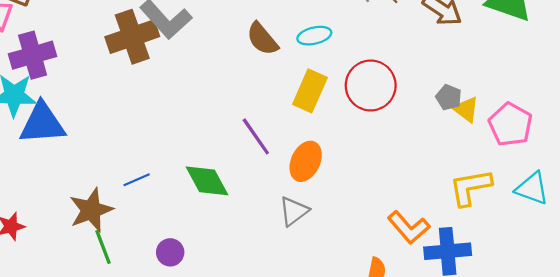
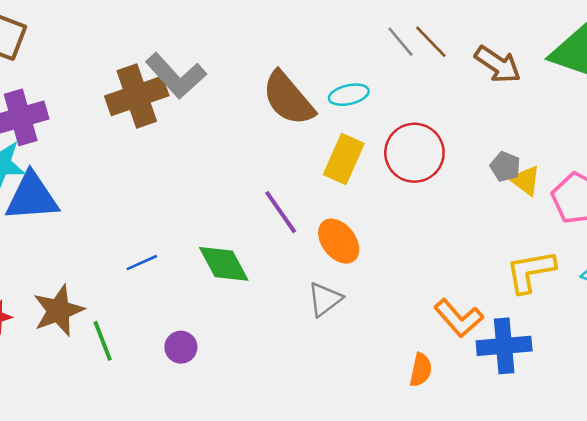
brown semicircle: (262, 39) -> (288, 98), size x1.4
orange ellipse: (306, 161) -> (339, 241), turned -63
brown star: (91, 210) -> (58, 311), moved

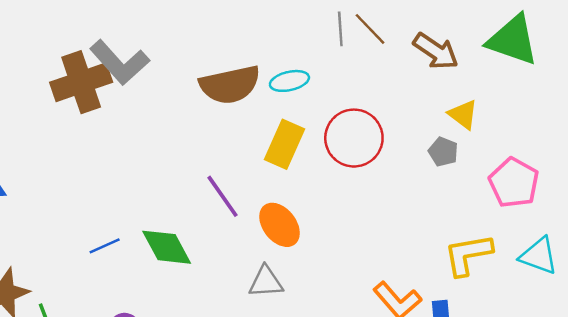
gray line: (401, 42) -> (340, 29), turned 36
brown semicircle: (288, 98) -> (230, 85), turned -62
yellow triangle: (526, 181) -> (463, 114), moved
blue line: (142, 263) -> (105, 246), moved
gray triangle: (325, 299) -> (266, 282), turned 33

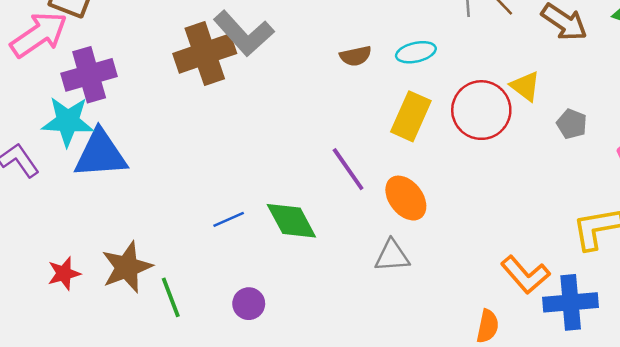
brown semicircle: (230, 85) -> (356, 56), size x0.5
yellow triangle: (463, 114) -> (525, 86), moved

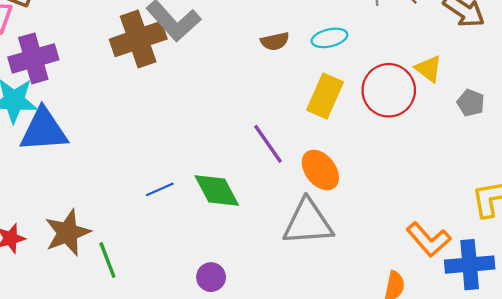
gray triangle: (392, 256) -> (308, 222), size x1.6
purple circle: (249, 304) -> (211, 277), moved

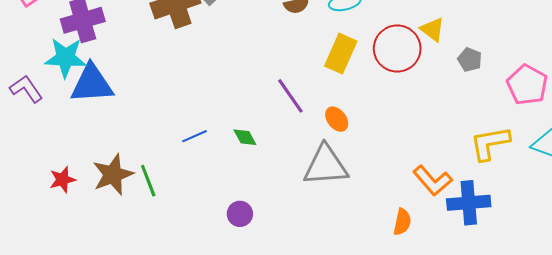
orange ellipse: (320, 170) -> (337, 119), size x0.7
green diamond: (217, 191) -> (245, 137), size x0.6
green line: (107, 260) -> (148, 181), moved

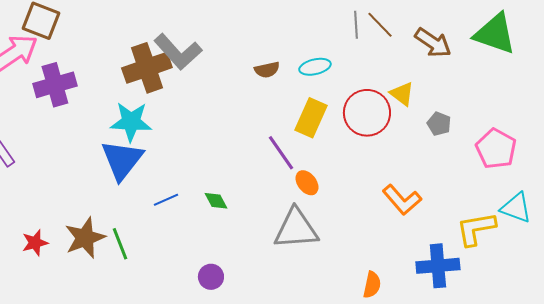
cyan star: (66, 58) -> (131, 122), moved
blue triangle: (92, 84) -> (122, 160), moved, turned -48
purple line: (290, 96) -> (281, 153), moved
yellow L-shape: (490, 143) -> (476, 229), moved
orange L-shape: (432, 181) -> (402, 200), moved

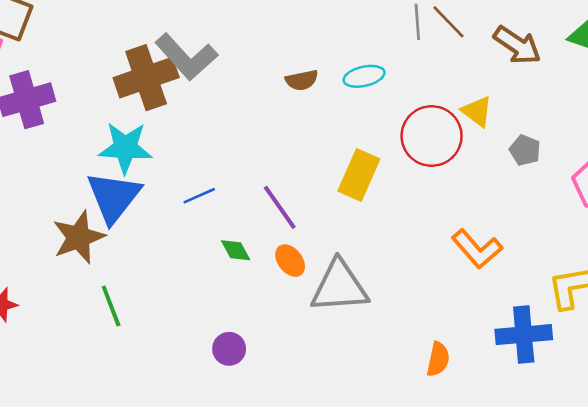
yellow rectangle: (311, 118) -> (359, 175), moved
purple line: (281, 153) -> (280, 207), moved
orange ellipse: (307, 183) -> (290, 261), moved
blue line: (166, 200) -> (199, 196), moved
brown star: (85, 238) -> (79, 237), moved

